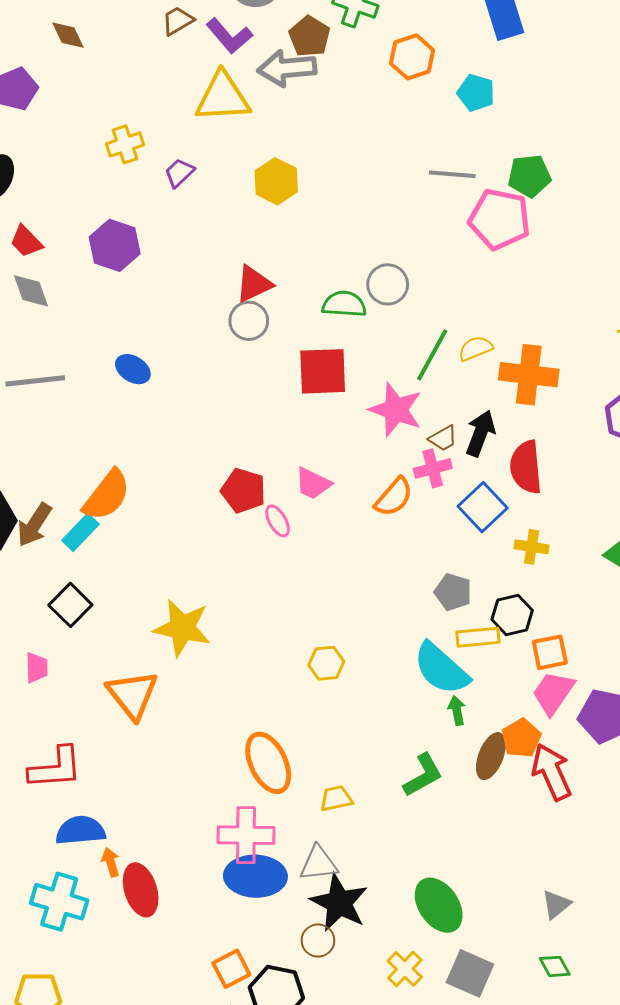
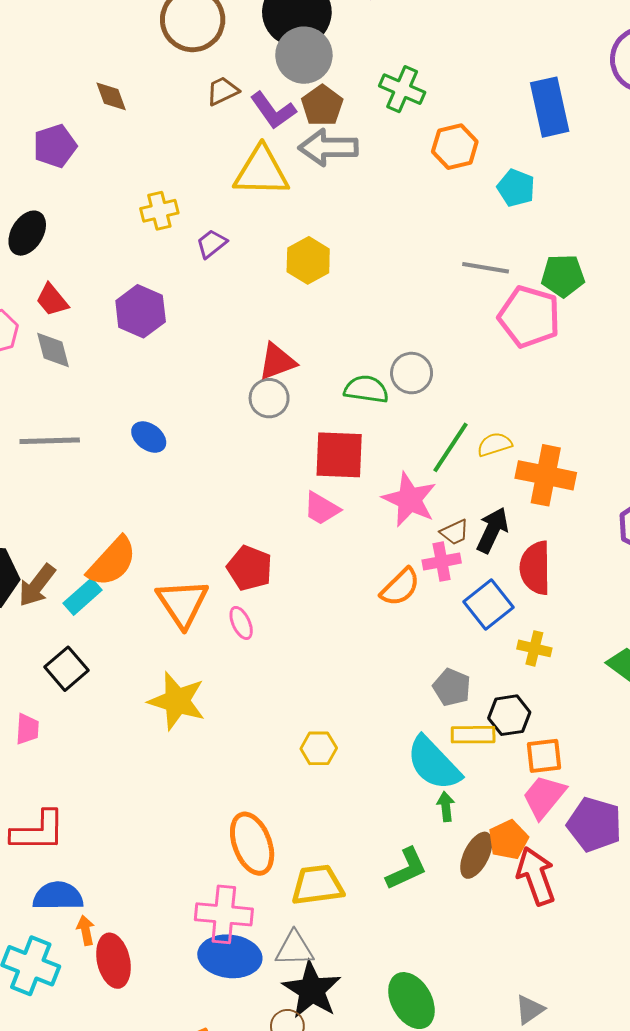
brown pentagon: (309, 36) -> (322, 106), moved
pink trapezoid: (313, 483) -> (321, 509), moved
pink ellipse: (278, 521) -> (241, 623), moved
orange triangle: (132, 695) -> (182, 603), moved
yellow trapezoid: (336, 798) -> (317, 885), size x1.6

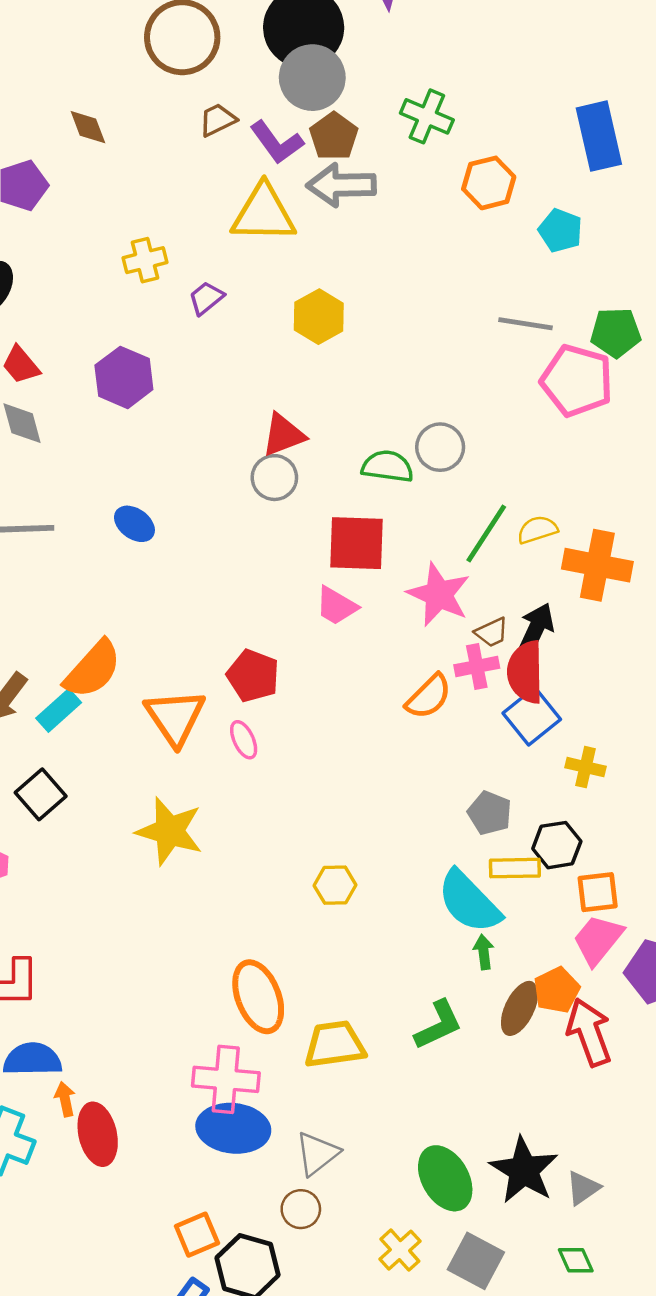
red semicircle: (535, 568) -> (525, 672), moved
gray triangle: (294, 949) -> (317, 1154), moved, turned -36
black star: (312, 990) -> (524, 1170), moved

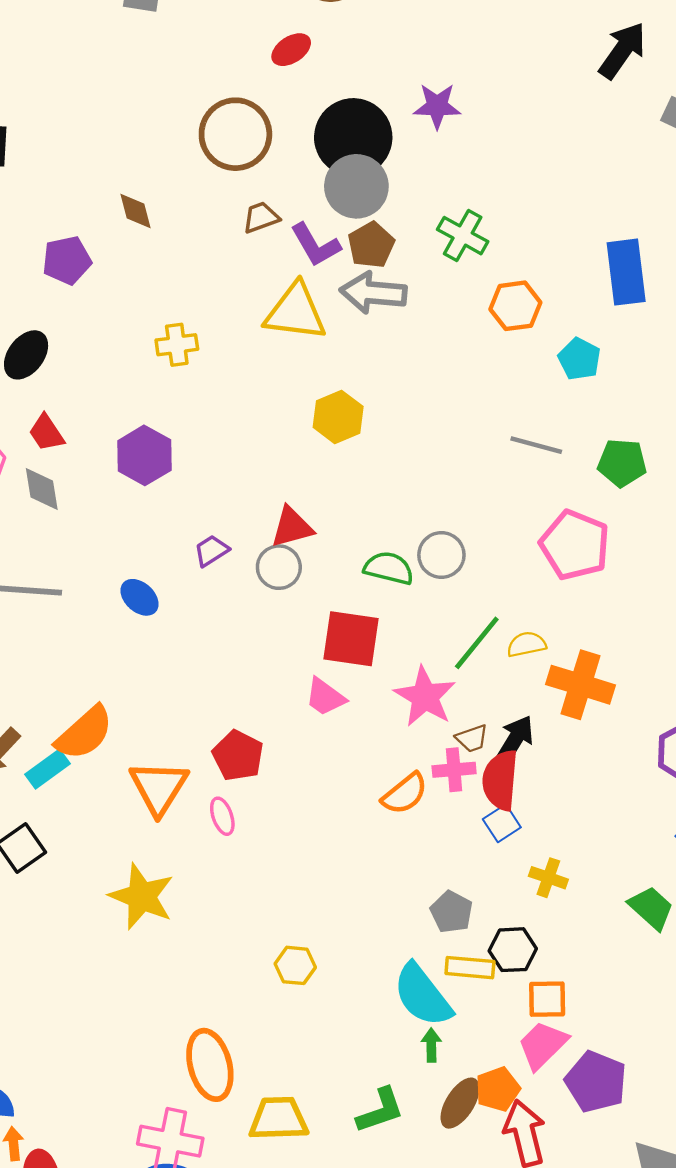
purple trapezoid: (206, 298) -> (211, 551), moved
pink pentagon: (577, 381) -> (575, 545), moved
blue square: (532, 716) -> (502, 823), size x0.7

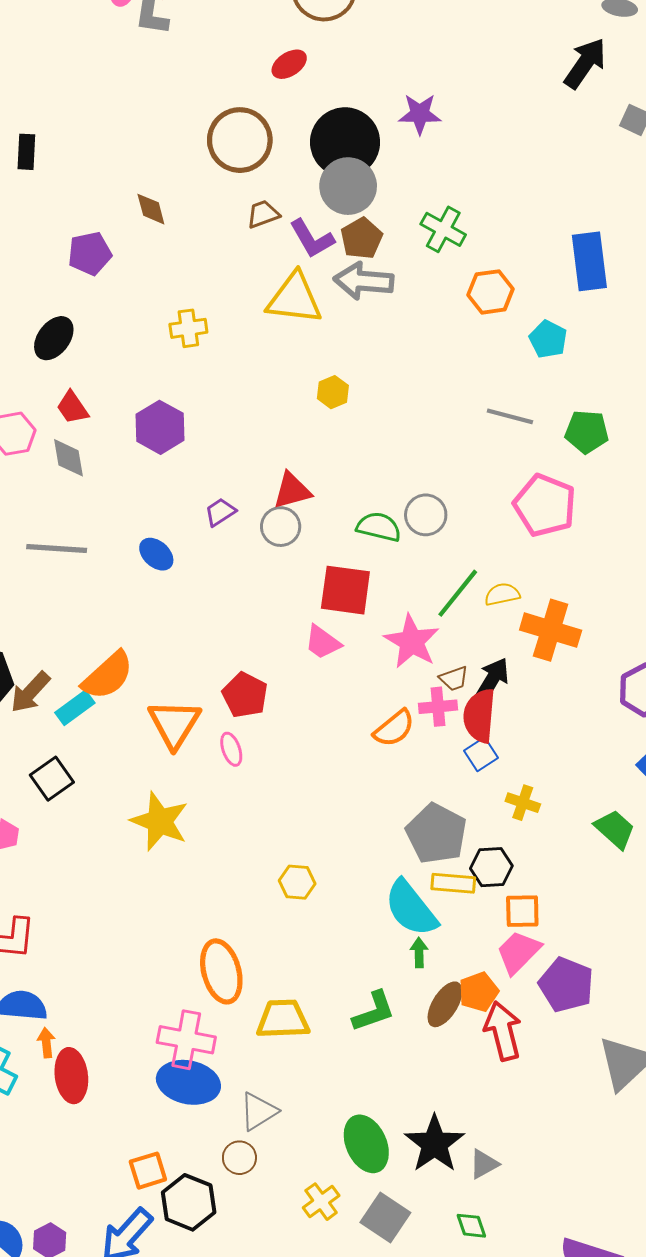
yellow hexagon: (338, 417) -> (333, 392), size x0.7
gray pentagon: (451, 912) -> (436, 834), size x1.6

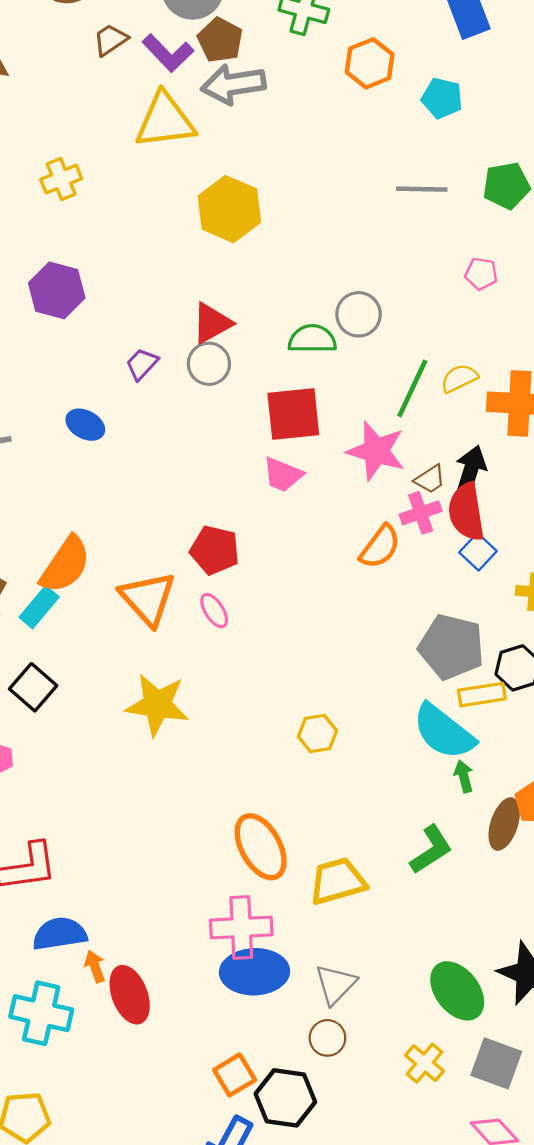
yellow hexagon: (333, 392) -> (229, 209), size x1.8
pink pentagon: (545, 505) -> (481, 274), size x0.5

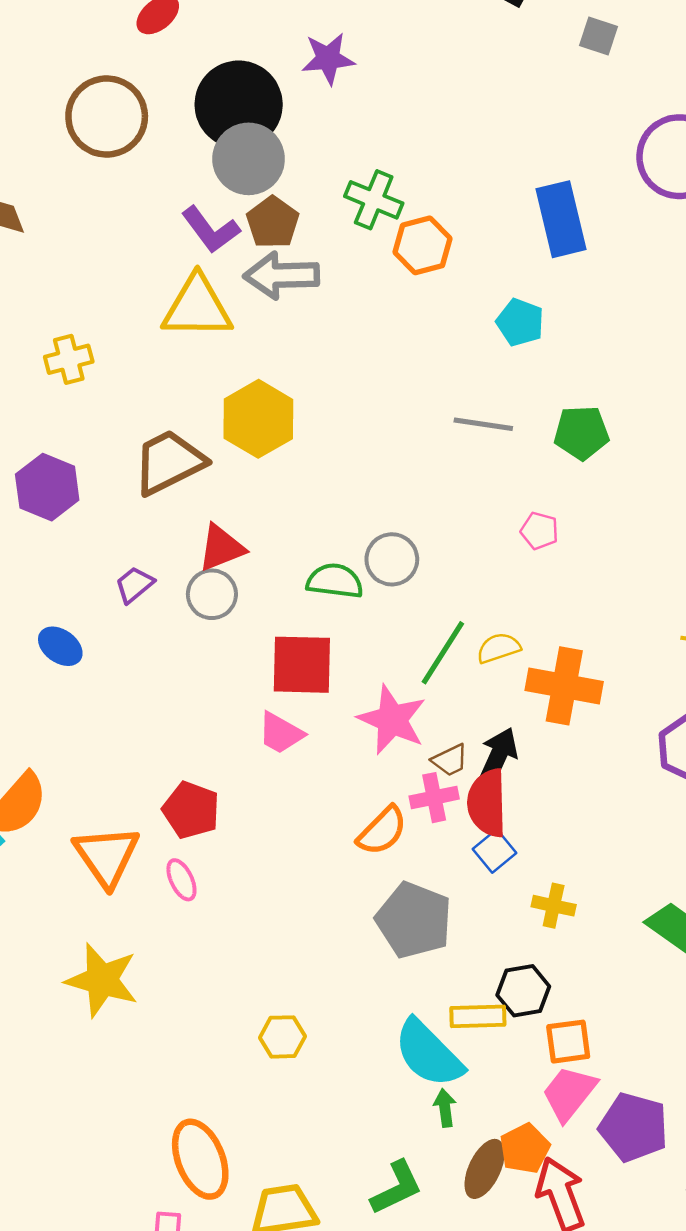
brown trapezoid: (110, 40) -> (169, 462), moved, size x1.8
orange hexagon: (370, 63) -> (422, 245), moved
gray pentagon: (451, 647) -> (414, 920), moved

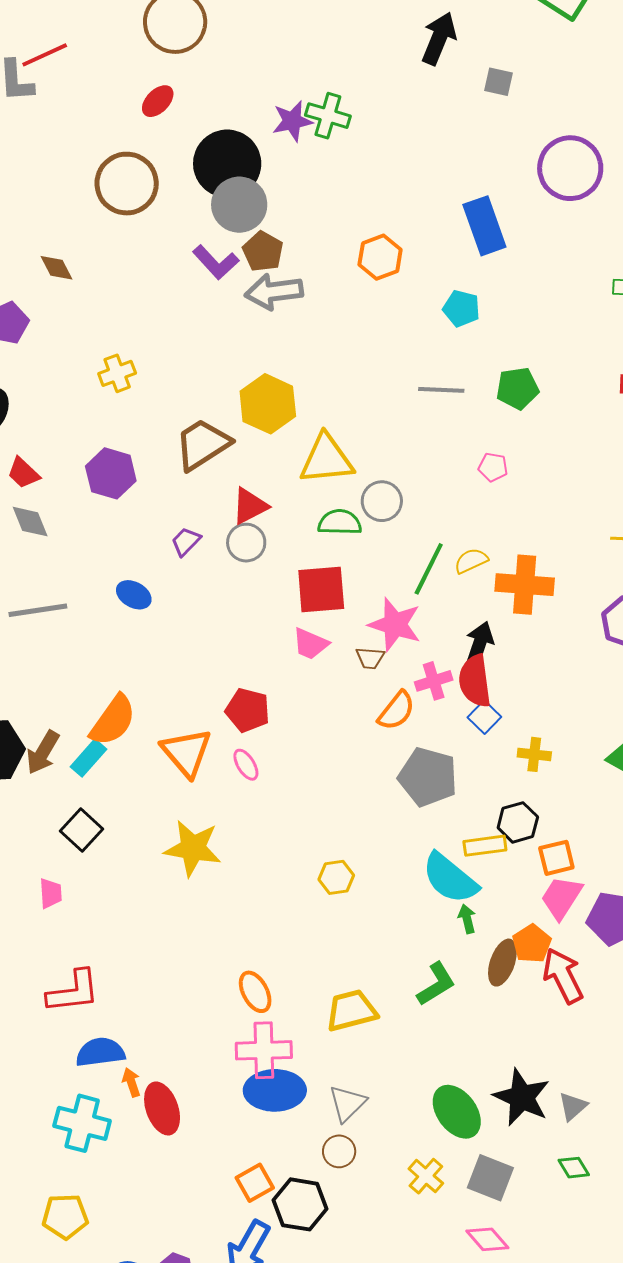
green cross: (374, 200) -> (328, 116), moved
yellow triangle: (197, 307) -> (326, 459), moved
brown trapezoid: (450, 760) -> (370, 658), moved, turned 36
orange ellipse: (200, 1159) -> (255, 992), moved, size x0.7

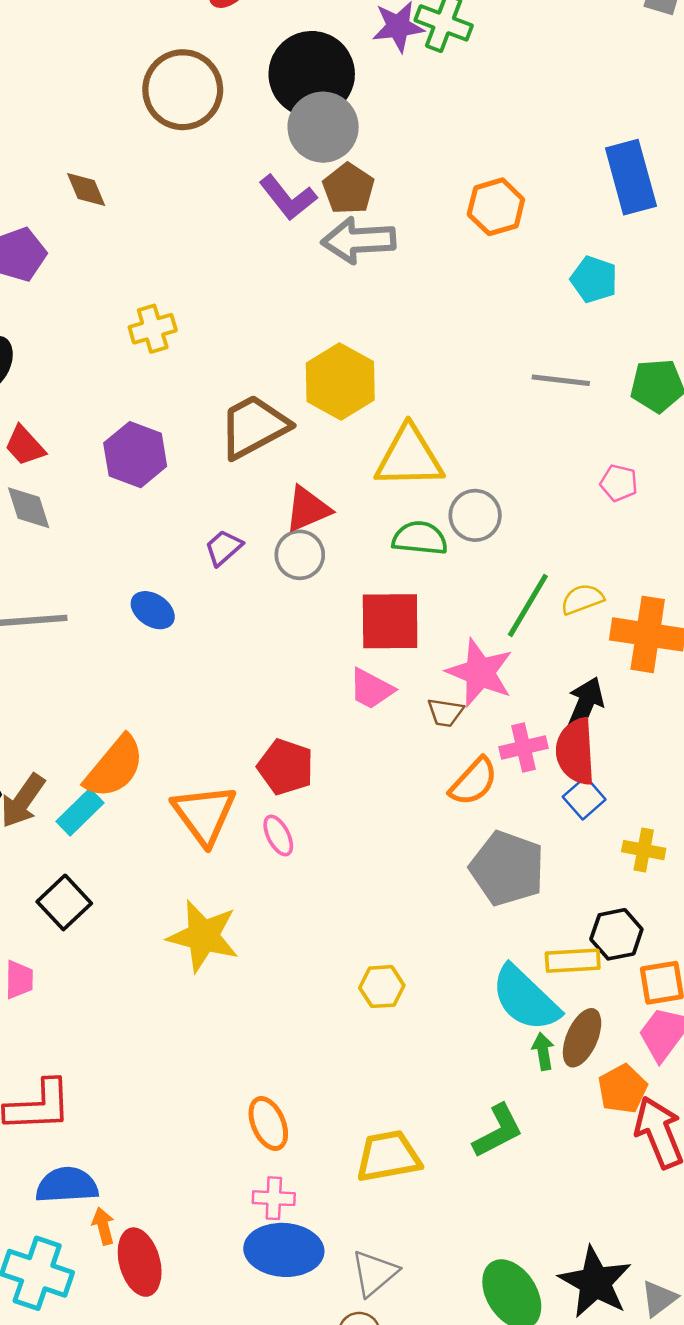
brown ellipse: (502, 963) -> (582, 1038), moved
pink cross: (264, 1050) -> (274, 1198), size x0.6

